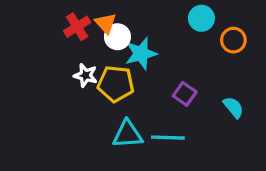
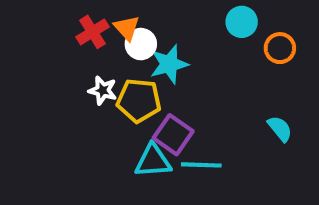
purple square: (185, 94) -> (173, 135), moved, size x1.4

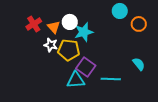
orange triangle: (127, 28) -> (54, 27), moved
red cross: (93, 32) -> (34, 24), moved
cyan line: (201, 165) -> (111, 79), moved

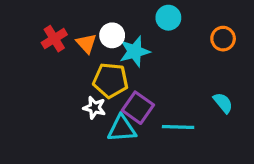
cyan circle: (120, 11) -> (168, 18), moved
white star: (51, 45) -> (94, 108), moved

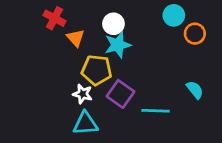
cyan circle: (168, 18) -> (174, 15), moved
white circle: (112, 35) -> (113, 24), moved
red cross: (54, 39) -> (55, 18), moved, turned -30
cyan triangle: (122, 129) -> (85, 123), moved

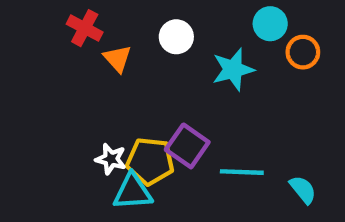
cyan star: (118, 45) -> (233, 70), moved
yellow pentagon: (97, 70) -> (150, 161), moved
cyan semicircle: (195, 90) -> (303, 190), moved
white star: (83, 94) -> (111, 159), moved

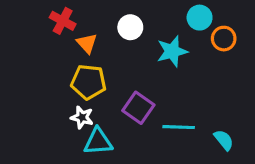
yellow pentagon: (150, 161) -> (88, 82), moved

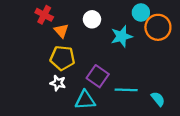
orange circle: (224, 39) -> (158, 27), size x1.5
cyan triangle: (98, 142) -> (85, 100), moved

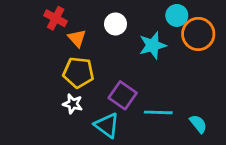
cyan triangle: (85, 100) -> (107, 125), turned 40

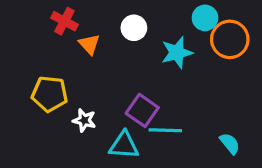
yellow pentagon: (78, 72) -> (50, 94), moved
cyan line: (158, 112) -> (165, 130), moved
cyan triangle: (107, 125) -> (124, 145), turned -32

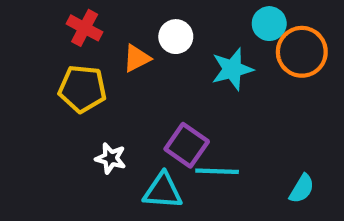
orange triangle: (89, 44) -> (137, 58), moved, turned 45
yellow pentagon: (50, 94) -> (82, 89), moved
cyan semicircle: (230, 143) -> (302, 189), turned 70

